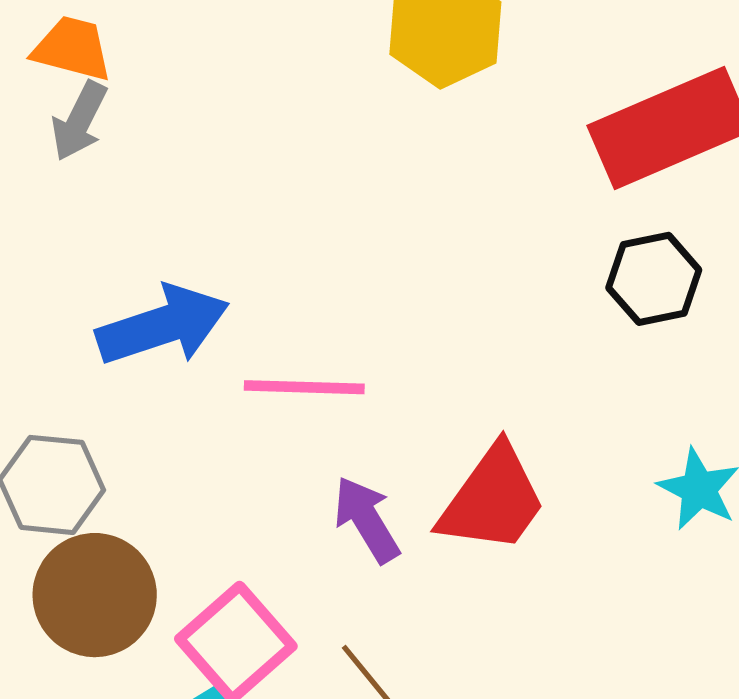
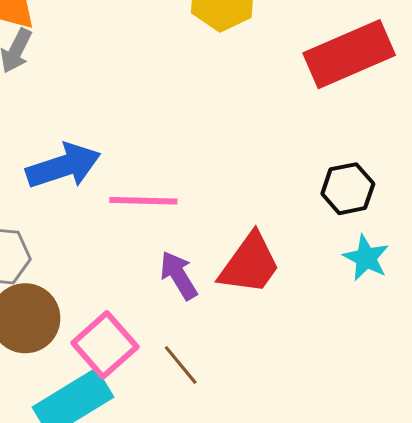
black hexagon: (654, 279) -> (348, 189), moved

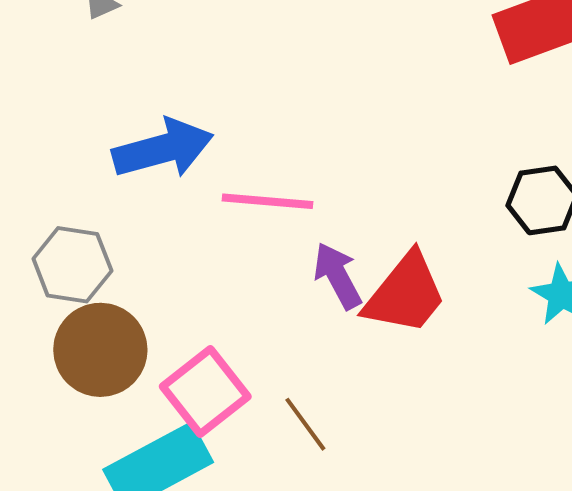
purple arrow: (179, 275) -> (338, 276), moved

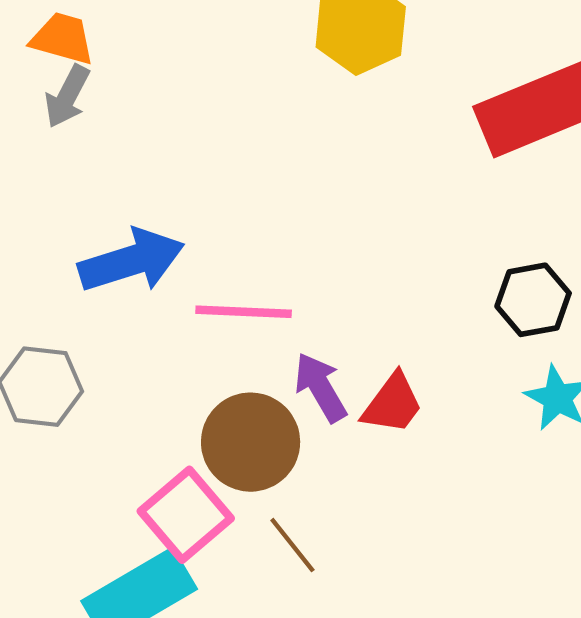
red trapezoid: (405, 294) -> (392, 404), size x0.7
brown circle: (100, 350) -> (251, 442), moved

